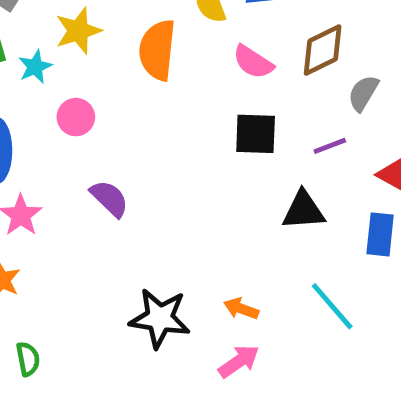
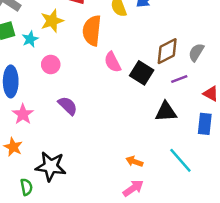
brown diamond: (323, 50) -> (167, 51), moved
pink semicircle: (253, 62) -> (113, 62), moved, turned 30
black square: (256, 134) -> (142, 73), turned 30
black star: (160, 318) -> (51, 166), moved

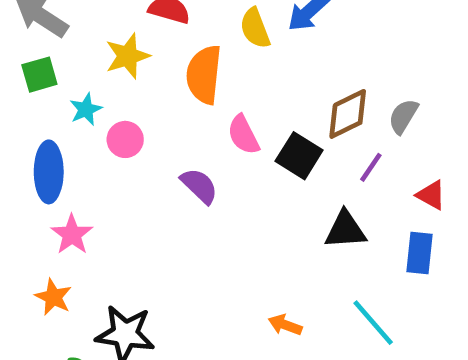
cyan star: (30, 39) -> (86, 109), moved
purple line: (179, 79) -> (371, 167), turned -35
purple semicircle: (68, 106) -> (199, 186), moved

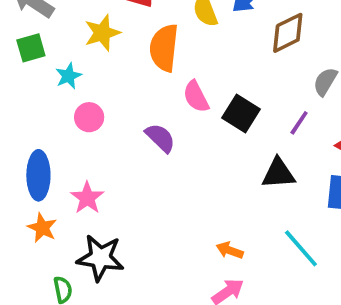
brown diamond: (348, 114) -> (288, 33), moved
pink circle: (125, 139) -> (89, 117), moved
blue ellipse: (49, 172) -> (38, 175), moved
pink star: (72, 234) -> (87, 198), moved

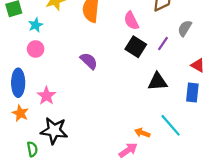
pink semicircle: (196, 97) -> (131, 21), moved
pink circle: (89, 117) -> (36, 49), moved
purple line: (299, 123) -> (163, 44), moved
orange arrow: (230, 250) -> (142, 133), moved

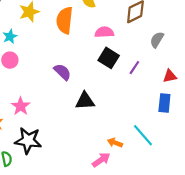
pink semicircle: (131, 21) -> (104, 32), turned 114
purple line: (163, 44) -> (134, 68), moved
red triangle: (198, 65) -> (170, 76), turned -40
black triangle: (157, 82) -> (85, 101), moved

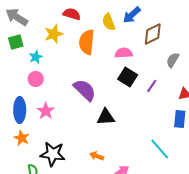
purple semicircle: (62, 72) -> (85, 90), size x1.4
pink star: (21, 106) -> (46, 111), moved
orange arrow: (115, 143) -> (97, 156), moved

